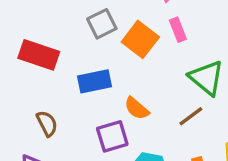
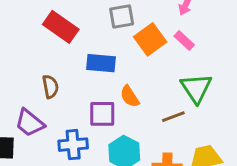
pink rectangle: (178, 30) -> (184, 40), turned -42

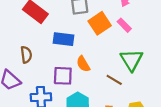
brown line: (173, 117) -> (114, 80), turned 49

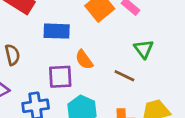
green triangle: (132, 60) -> (144, 49), size x0.7

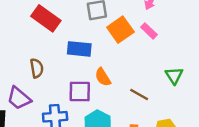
green triangle: (144, 49) -> (174, 76), moved

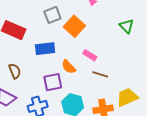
pink rectangle: (149, 31) -> (90, 55), moved
green triangle: (174, 76) -> (127, 26), moved

